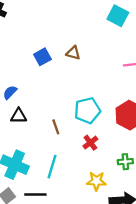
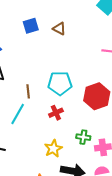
cyan line: (52, 167) -> (18, 114), moved
yellow star: (96, 181) -> (53, 149), turned 30

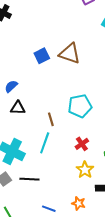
brown triangle: (59, 29) -> (70, 54), size x1.6
red cross: (56, 113) -> (82, 144), moved

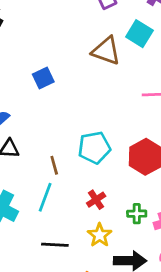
brown triangle: (70, 54) -> (106, 51), moved
black line: (29, 179) -> (55, 245), moved

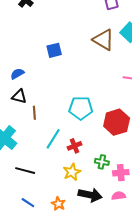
brown line: (54, 165) -> (34, 113), moved
cyan line: (45, 197) -> (53, 139), moved
black line: (55, 245) -> (25, 171), moved

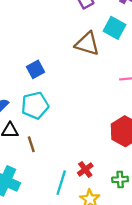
cyan pentagon: (81, 108) -> (35, 105), moved
cyan line: (53, 139) -> (61, 183), moved

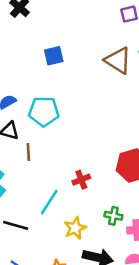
blue square: (36, 69) -> (54, 56), moved
red cross: (85, 169) -> (81, 180), moved

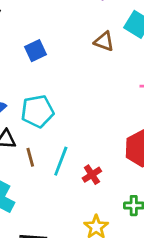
brown triangle: (118, 60) -> (104, 41), size x0.7
cyan line: (49, 202) -> (61, 161), moved

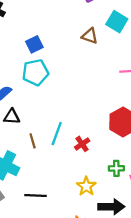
cyan pentagon: (37, 111) -> (35, 72), moved
brown line: (30, 157) -> (33, 141), moved

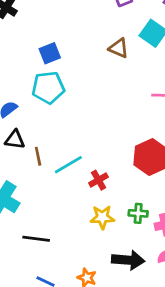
cyan line: (57, 134) -> (68, 165), turned 35
brown line: (33, 141) -> (38, 156), moved
yellow star: (86, 186) -> (102, 217), moved, turned 30

